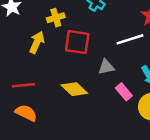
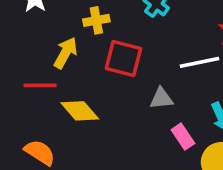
red line: (23, 85) -> (40, 85), moved
yellow diamond: (74, 89) -> (80, 111), moved

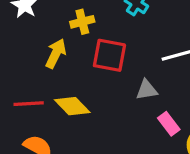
red line: (40, 85) -> (29, 104), moved

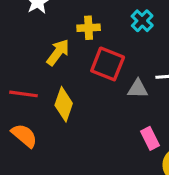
gray triangle: (147, 90) -> (138, 89), moved
yellow diamond: (72, 106) -> (64, 104), turned 52

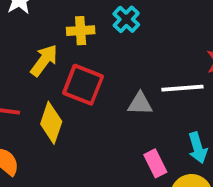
cyan cross: (142, 21) -> (126, 19), moved
red square: (108, 64) -> (83, 85), moved

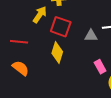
yellow diamond: (51, 123) -> (57, 52), moved

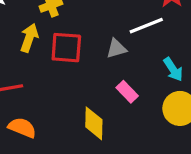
yellow diamond: (57, 52) -> (94, 123), moved
pink rectangle: (100, 67) -> (127, 92), moved

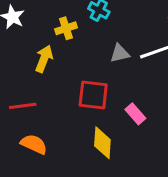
red square: (66, 48) -> (93, 95), moved
gray triangle: (116, 49) -> (120, 53), moved

